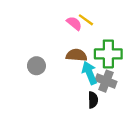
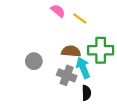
pink semicircle: (74, 23) -> (58, 11), moved
gray cross: (106, 81) -> (67, 75), moved

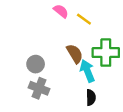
brown semicircle: (71, 51) -> (75, 54), turned 54
gray cross: (67, 75) -> (39, 88), moved

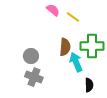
brown semicircle: (75, 54) -> (65, 47), turned 36
black semicircle: (91, 97) -> (89, 85), moved

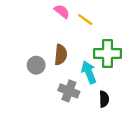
brown semicircle: (65, 47) -> (61, 55), moved
gray cross: (34, 77) -> (69, 91), moved

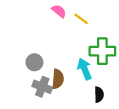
brown semicircle: (61, 55) -> (58, 79), moved
gray cross: (69, 91) -> (42, 87), moved

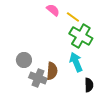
green cross: (102, 51) -> (81, 36), moved, turned 30
gray circle: (34, 62) -> (24, 60), moved

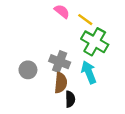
gray cross: (38, 78) -> (60, 62), moved
black semicircle: (89, 85) -> (70, 99), moved

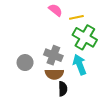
yellow line: (85, 20) -> (76, 17), turned -48
brown semicircle: (61, 83) -> (54, 74), turned 84

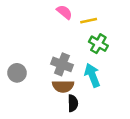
green cross: (85, 37) -> (98, 44), size x0.7
gray circle: (25, 63) -> (17, 73), moved

